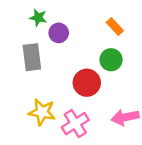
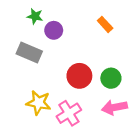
gray rectangle: (32, 57) -> (29, 52), turned -60
green circle: (111, 60) -> (111, 78), moved

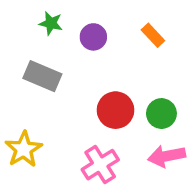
purple circle: (54, 30) -> (93, 37), moved
yellow star: (39, 103) -> (24, 149), moved, turned 30

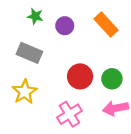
orange rectangle: (153, 35) -> (106, 25), size x1.5
yellow star: (24, 149) -> (25, 92), moved

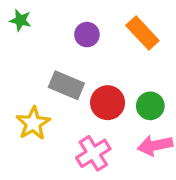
green star: (35, 16) -> (20, 20), moved
gray rectangle: (29, 53) -> (66, 85), moved

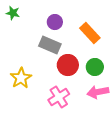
orange rectangle: (142, 33) -> (90, 33), moved
gray rectangle: (66, 85) -> (50, 45), moved

